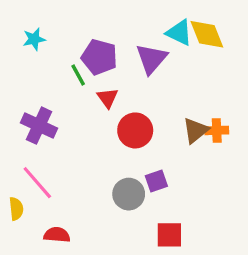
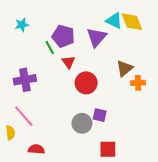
purple cross: (39, 126) -> (25, 80), turned -35
brown triangle: (196, 130) -> (125, 68), moved
purple square: (156, 181) -> (100, 115), turned 32

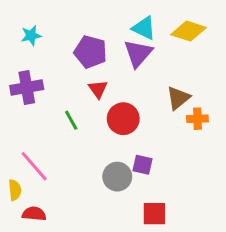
cyan triangle: (114, 21) -> (144, 28), moved
yellow diamond: (132, 22) -> (189, 31), turned -50
green line: (50, 48) -> (71, 120), moved
purple cross: (25, 80) -> (27, 88), moved
red semicircle: (36, 149) -> (34, 214), moved

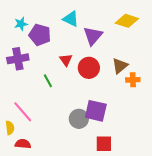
cyan triangle: (144, 28) -> (71, 19), moved
purple pentagon: (91, 52) -> (40, 35), moved
red circle: (123, 119) -> (89, 68), moved
purple square: (142, 165) -> (96, 111), size x1.6

